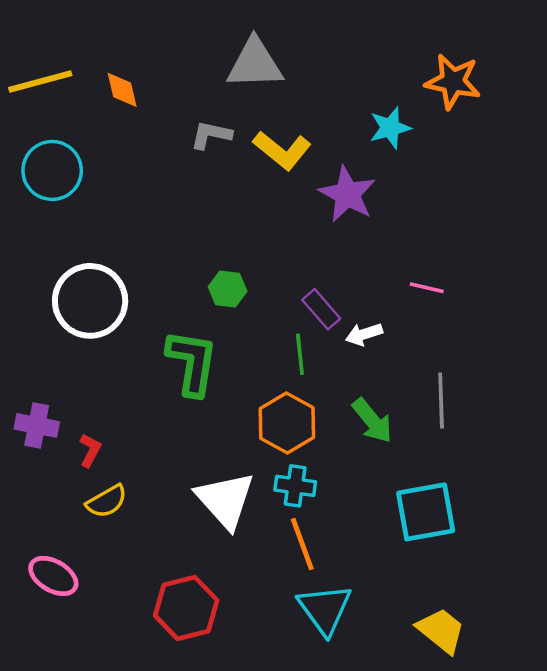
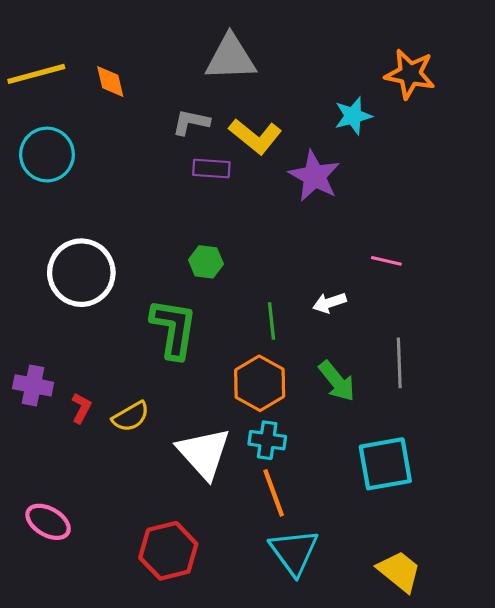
purple rectangle: (321, 309) -> (211, 168), moved, turned -45
yellow semicircle: (107, 501) -> (131, 417), moved

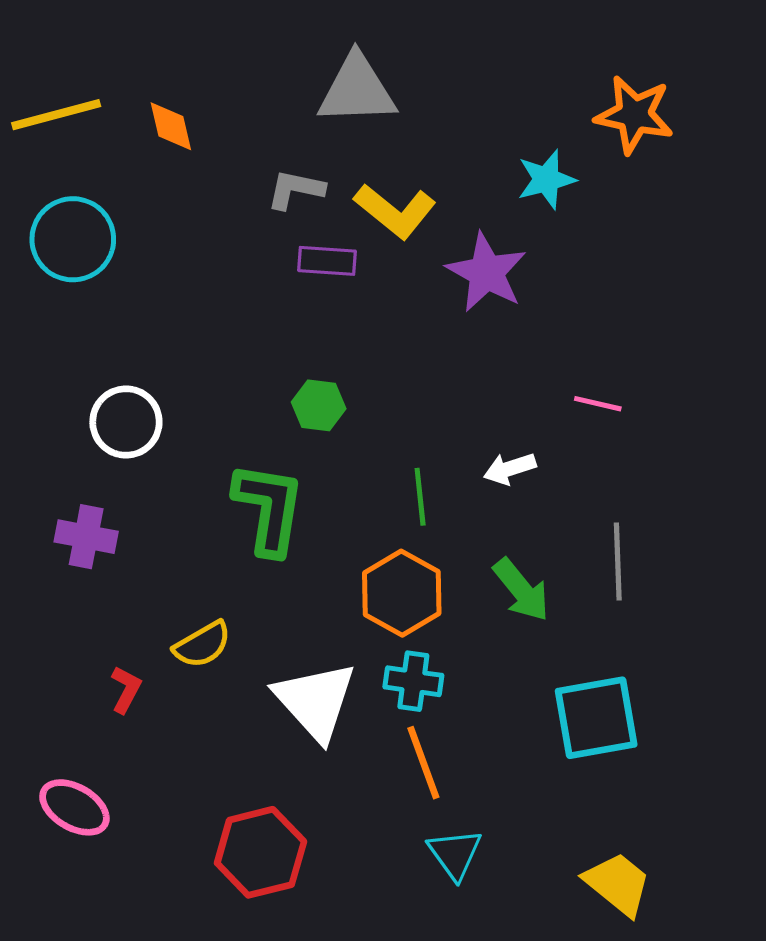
white circle: (81, 273) -> (126, 422), size x0.7
purple cross: (33, 385) -> (86, 537), moved
red L-shape: (81, 408) -> (126, 689), moved
cyan triangle: (294, 552) -> (455, 854), size x0.7

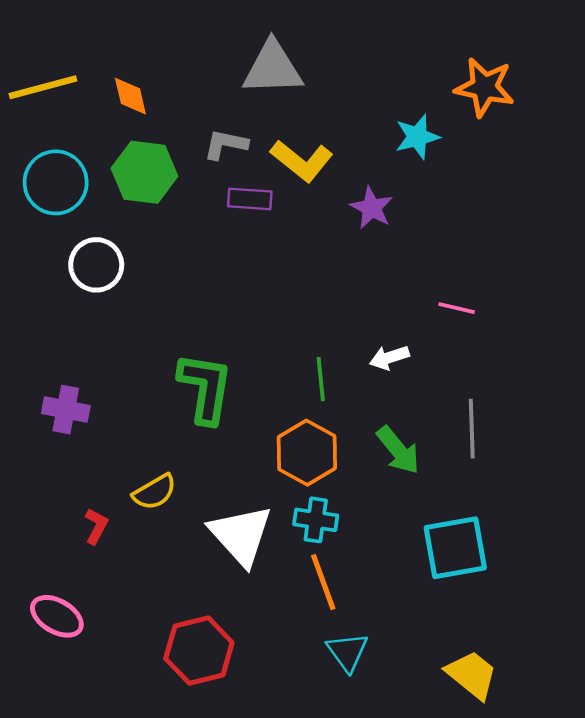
purple star: (486, 272) -> (372, 208), size x0.7
green hexagon: (319, 405) -> (144, 172), moved, size x1.6
white circle: (126, 422) -> (96, 265), moved

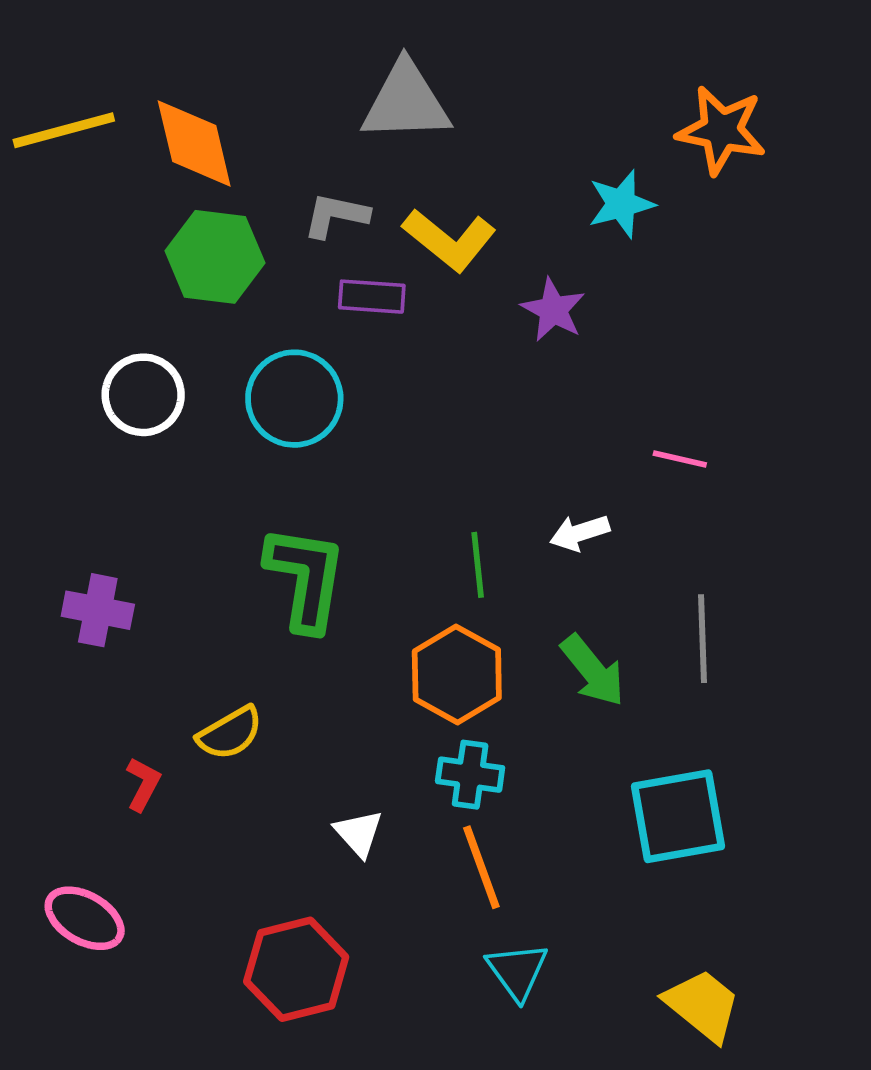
orange diamond: (130, 96) -> (194, 143), size x1.6
cyan circle: (56, 182) -> (294, 399), moved
white triangle: (241, 535) -> (359, 833), moved, size x0.5

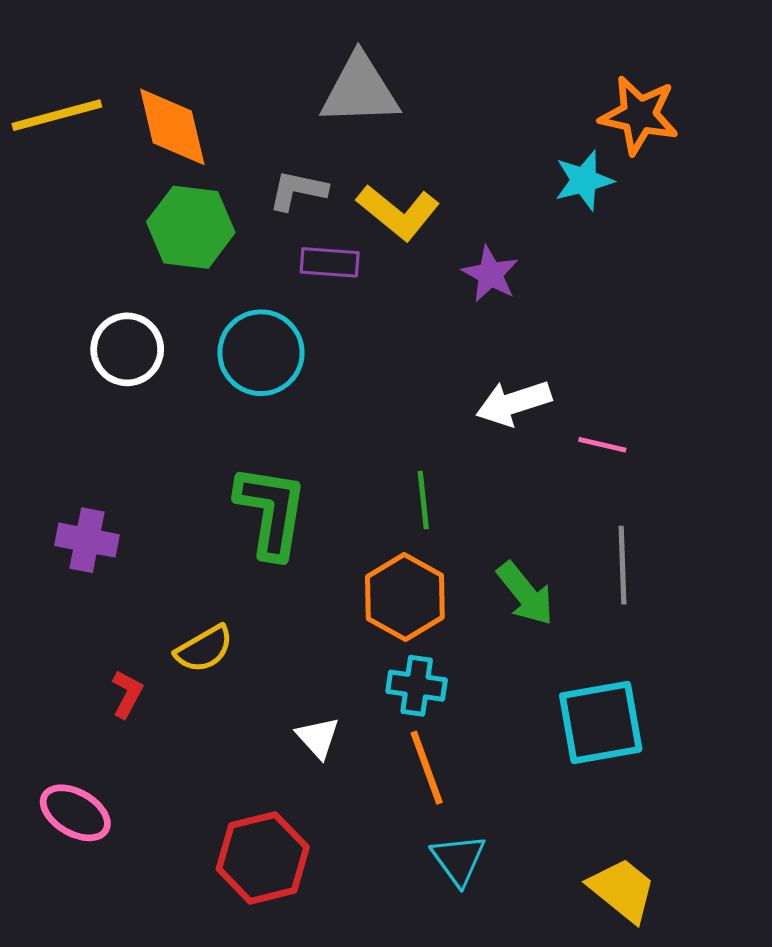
cyan star: (621, 204) -> (584, 180), moved
pink line: (680, 459) -> (602, 445), moved
white arrow: (580, 533) -> (514, 403), moved, size x1.4

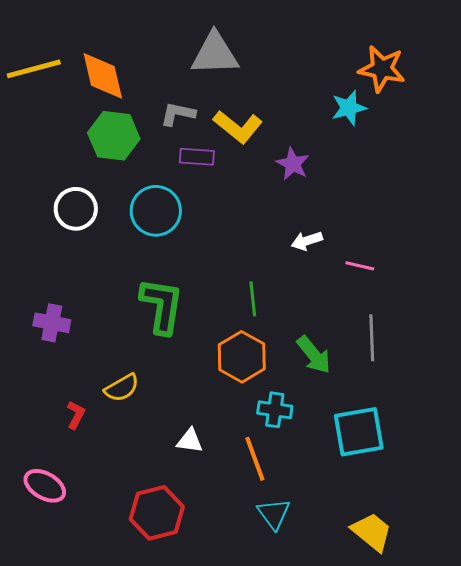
white arrow: (514, 403) -> (307, 241), size x0.7
cyan cross: (417, 686) -> (275, 410), moved
white triangle: (318, 738) -> (190, 441), turned -40

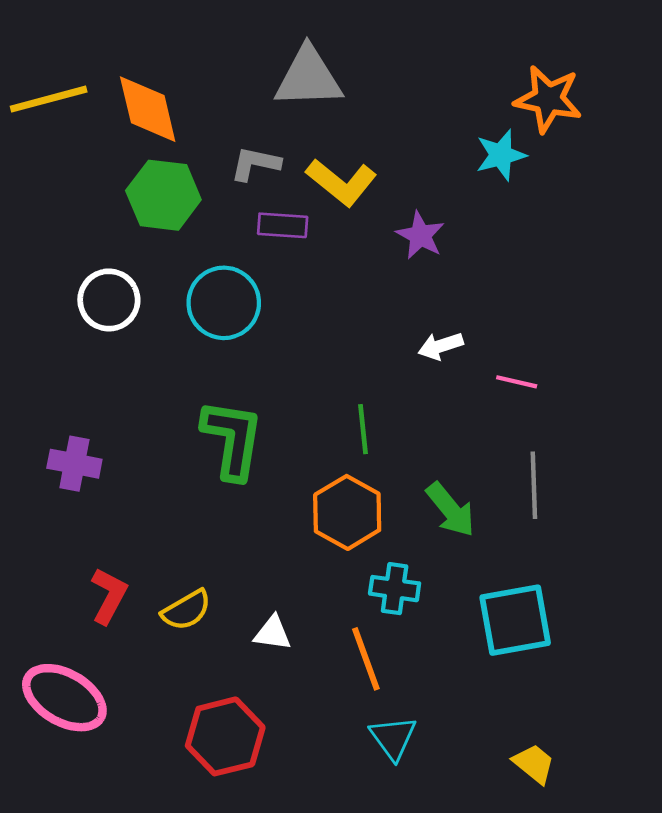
yellow semicircle: (122, 388) -> (186, 610), moved
red L-shape: (76, 415) -> (109, 596), size x1.4
pink ellipse: (45, 486) -> (64, 698), size x1.4
yellow trapezoid: (372, 532) -> (534, 764), size x0.7

